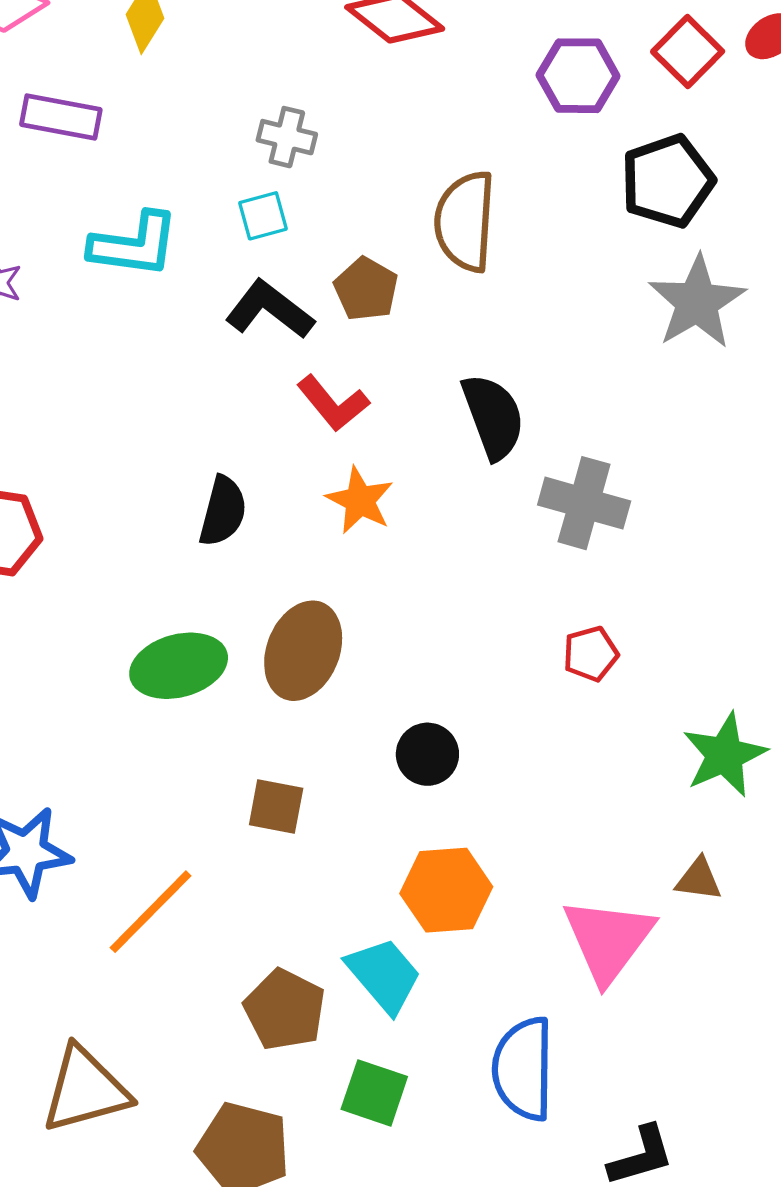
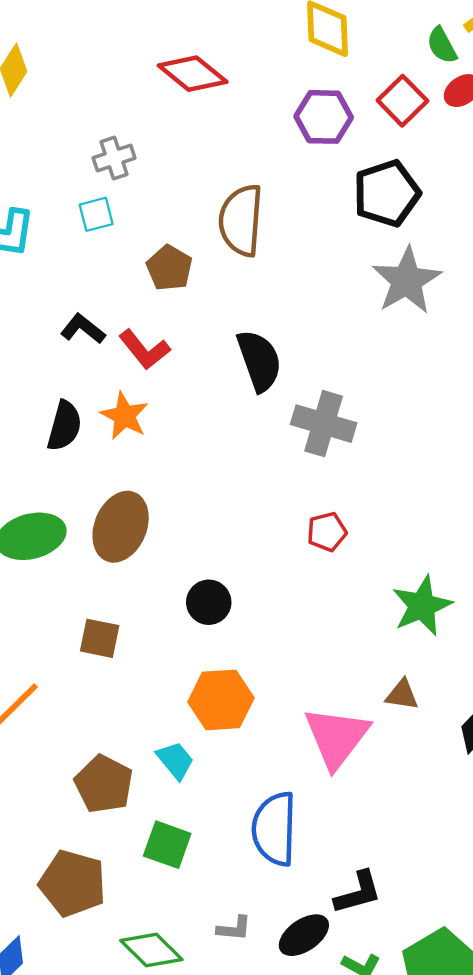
gray cross: (287, 137) -> (114, 158), turned -33
black L-shape: (270, 310) -> (83, 329), moved, size x0.7
orange star: (360, 500) -> (124, 416), moved
cyan trapezoid: (384, 975) -> (175, 760), size x0.7

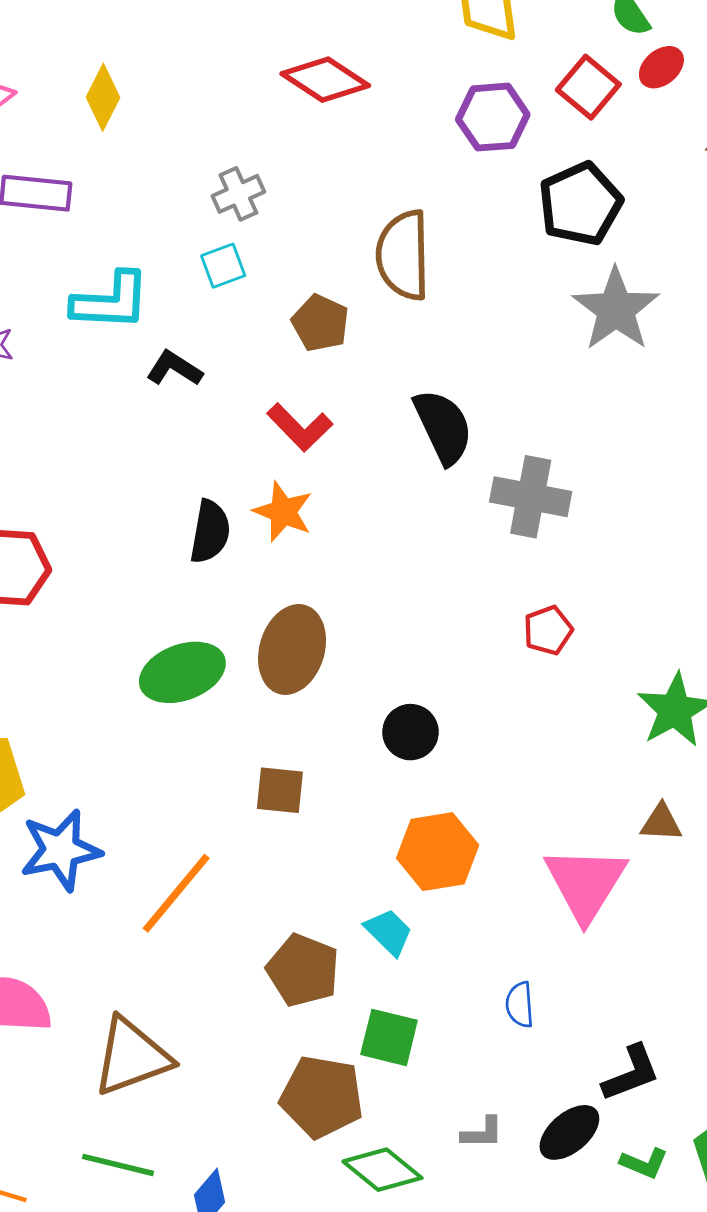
black L-shape: (83, 329) -> (174, 369), moved
blue semicircle: (274, 829) -> (520, 1005), size x0.5
brown pentagon: (73, 883) -> (322, 1097), moved

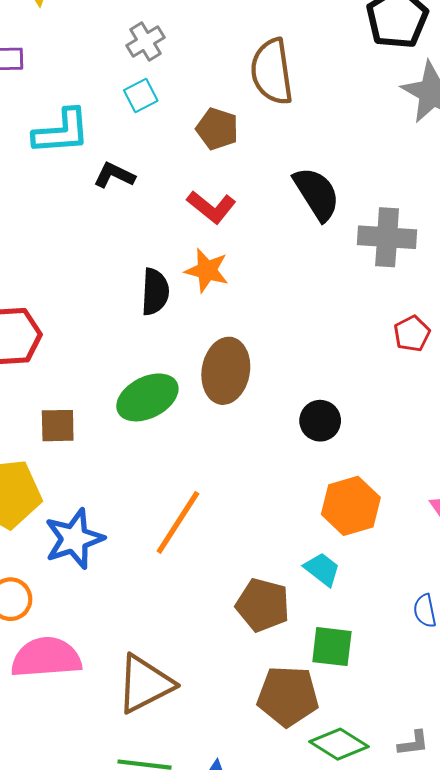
brown square: (280, 790) -> (58, 426), moved
orange line: (176, 893) -> (178, 522), moved
gray L-shape: (482, 1133) -> (413, 743), moved

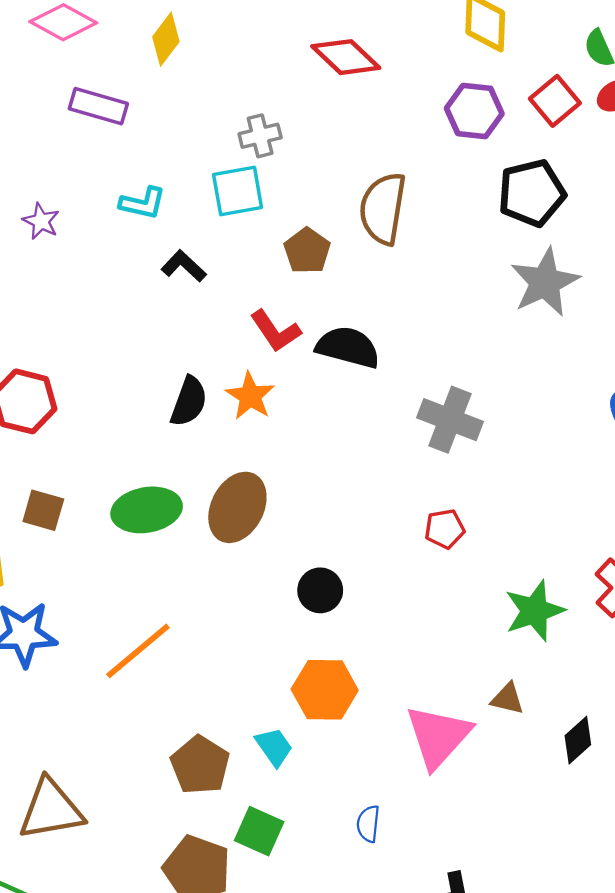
cyan square: (141, 95) -> (238, 191), size x1.5
cyan L-shape: (61, 132) -> (143, 203), size x0.7
black semicircle: (317, 194) -> (348, 347), moved, turned -60

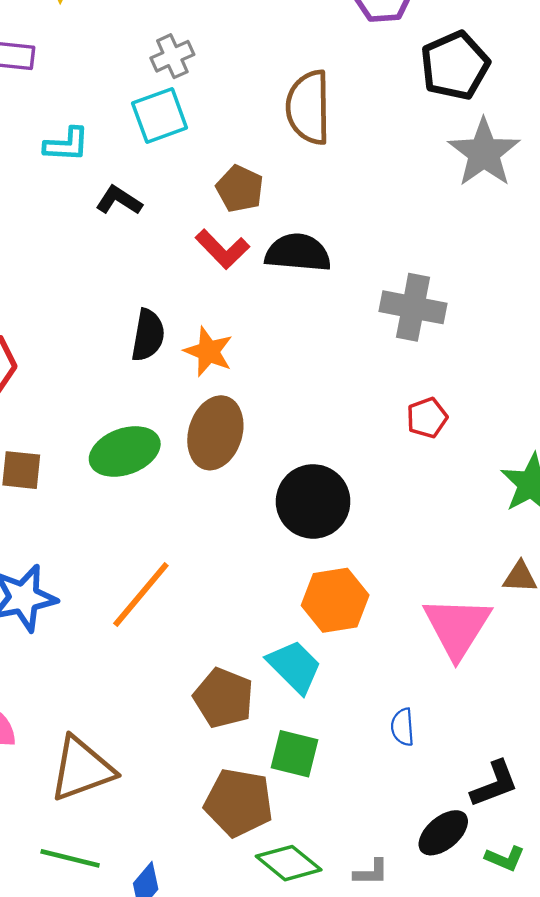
brown pentagon: (307, 251) -> (240, 189), moved
orange star: (250, 396) -> (208, 351), moved
black circle: (320, 590) -> (313, 501), size x1.6
cyan trapezoid: (274, 747) -> (294, 667), size x1.4

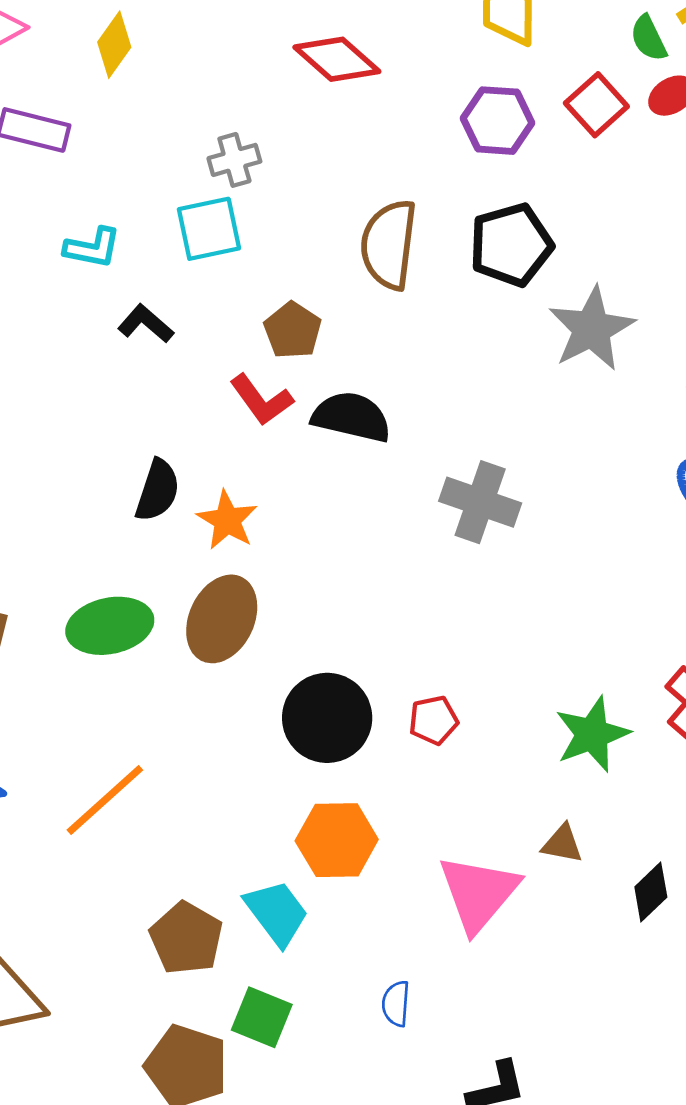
black pentagon: (455, 65) -> (511, 245), moved
red pentagon: (427, 418) -> (433, 720), moved

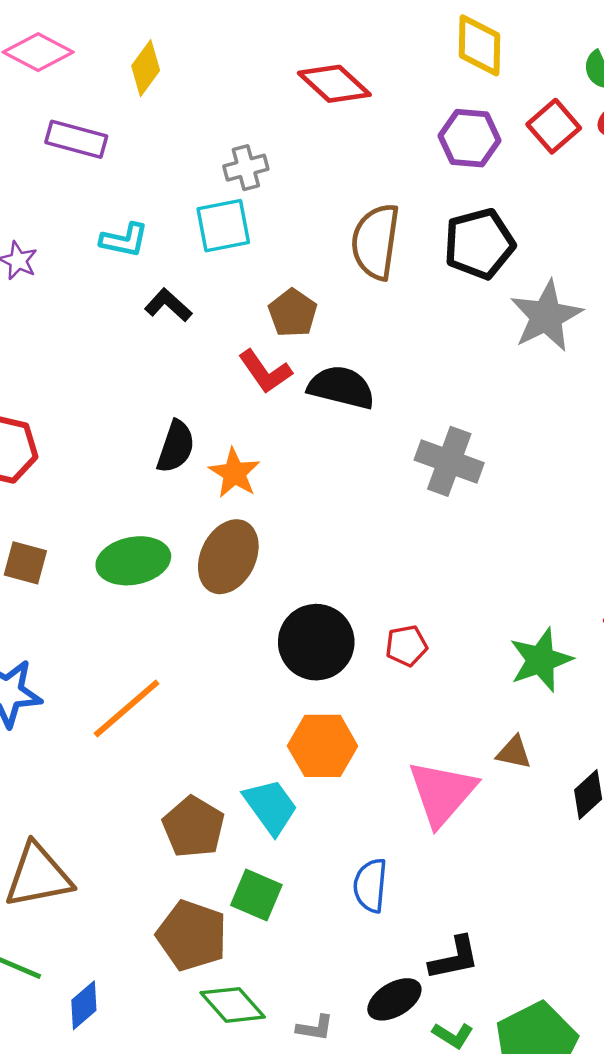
blue semicircle: (396, 1004) -> (370, 885), size x1.4

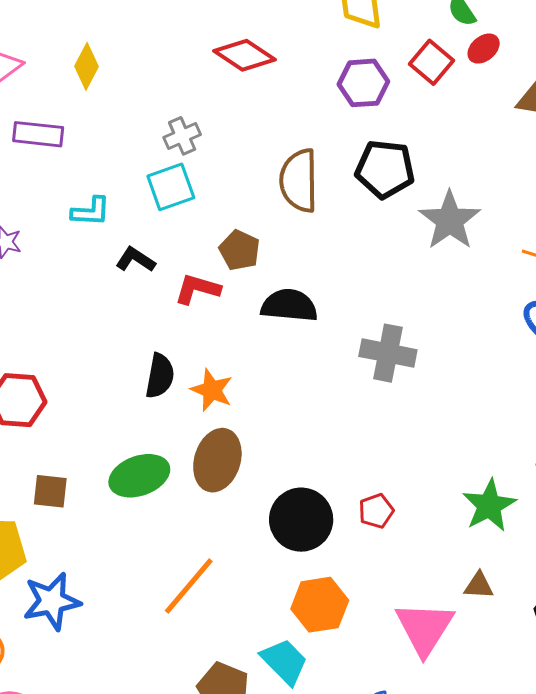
black pentagon: (479, 244) -> (385, 169), turned 30
red L-shape: (265, 371) -> (197, 289), moved, turned 150
orange line: (127, 709) -> (189, 586), moved

